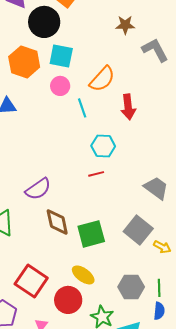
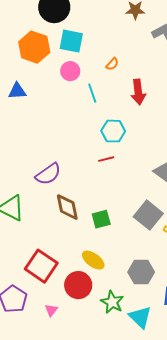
orange semicircle: (102, 79) -> (112, 64), size x0.5
green square: (91, 234) -> (101, 219), size x0.7

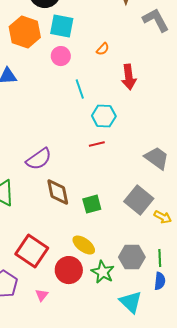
cyan line: (92, 93) -> (80, 89), moved
green star: (112, 302) -> (103, 272), moved

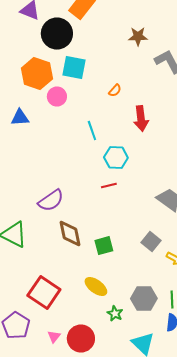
pink circle: (61, 56) -> (57, 96), moved
gray square: (139, 200) -> (151, 242), size x0.7
red circle: (69, 270) -> (81, 338), moved
green star: (103, 272) -> (115, 314), size x0.7

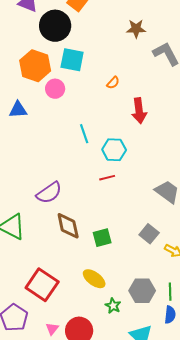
cyan line: (92, 130) -> (84, 134), moved

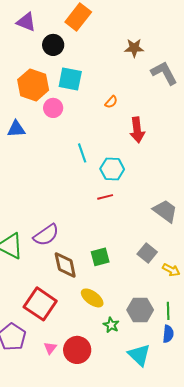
black circle: (55, 26) -> (53, 45), size x0.7
purple semicircle: (49, 193) -> (46, 235), moved
brown diamond: (68, 226) -> (65, 265), moved

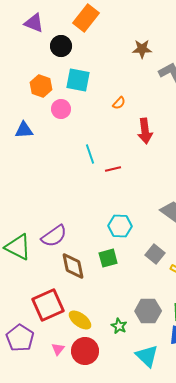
orange hexagon: (33, 85) -> (41, 86), size x0.7
cyan hexagon: (112, 169) -> (120, 226), moved
red line: (105, 197) -> (113, 169), moved
yellow ellipse: (92, 298) -> (80, 320), moved
red square: (40, 304) -> (48, 305), turned 32

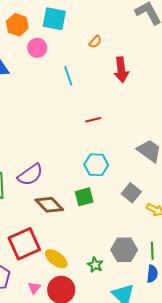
cyan line: (90, 154) -> (68, 76), moved
red line: (113, 169) -> (93, 120), moved
brown diamond: (73, 266) -> (49, 205), turned -32

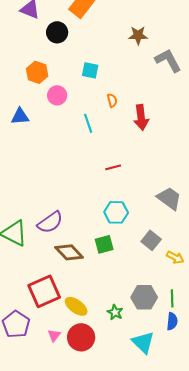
cyan square: (54, 19) -> (90, 70), moved, size x0.7
orange semicircle: (95, 42) -> (112, 100), moved, turned -56

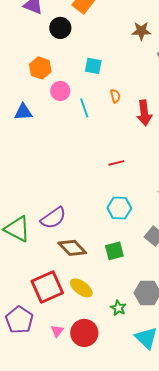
cyan line: (88, 123) -> (84, 108), moved
green square: (104, 244) -> (114, 251), moved
yellow ellipse: (76, 306) -> (81, 288), moved

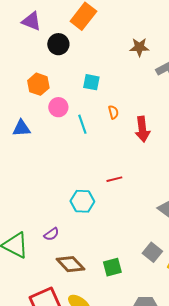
cyan hexagon: (119, 208) -> (82, 201), moved
purple semicircle: (53, 218) -> (51, 234), size x0.6

